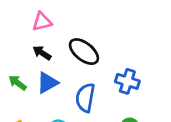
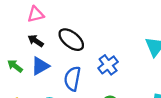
blue cross: (127, 81) -> (108, 65), turned 36

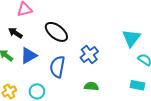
black arrow: (36, 41) -> (15, 33), moved

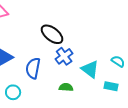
black ellipse: (56, 32) -> (52, 34), moved
cyan triangle: (131, 38) -> (90, 69), moved, turned -30

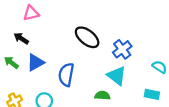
blue cross: (64, 56) -> (122, 49), moved
cyan triangle: (90, 69) -> (117, 76), moved

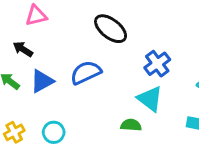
black ellipse: (87, 37) -> (111, 29), moved
blue semicircle: (66, 75) -> (86, 72), moved, turned 55

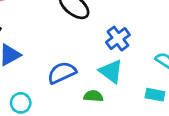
blue semicircle: (86, 72) -> (62, 73), moved

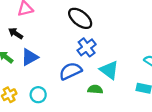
blue cross: (118, 39) -> (87, 47), moved

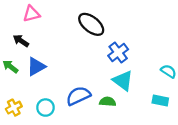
blue cross: (87, 47) -> (118, 52), moved
blue semicircle: (70, 71) -> (78, 96), moved

